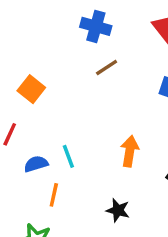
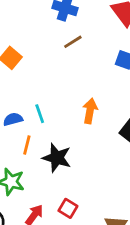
black star: (118, 210) -> (57, 158), moved, size x1.5

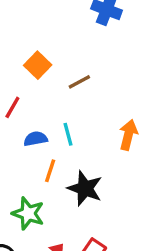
brown line: (73, 42) -> (79, 82), moved

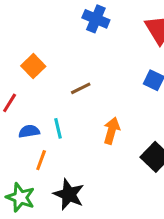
brown line: (79, 82) -> (81, 88), moved
black star: (85, 188) -> (69, 194), moved

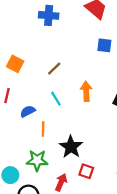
cyan line: (58, 128) -> (56, 99), moved
black star: (69, 194) -> (71, 147), turned 30

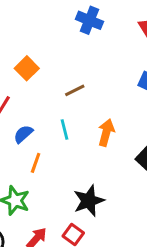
blue semicircle: (28, 111) -> (23, 134), turned -32
black star: (71, 147) -> (89, 201), moved

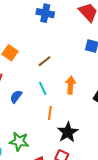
orange line: (36, 163) -> (50, 113), moved

